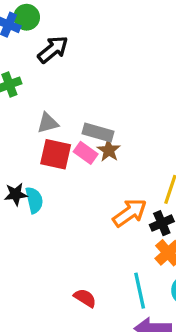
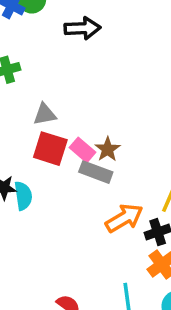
black arrow: (53, 49) -> (82, 28), moved, turned 32
gray rectangle: (98, 132) -> (96, 172), moved

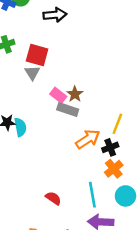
gray triangle: (45, 114) -> (32, 73), turned -49
red square: (50, 149) -> (37, 55), moved

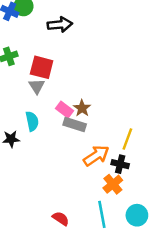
cyan semicircle: (20, 127) -> (32, 121), moved
black cross: (110, 147) -> (120, 164), turned 35
orange cross: (114, 169) -> (113, 184), moved

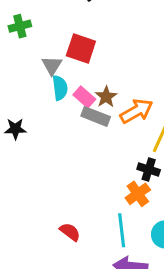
red square: (42, 67) -> (81, 49), moved
cyan semicircle: (32, 121) -> (60, 88), moved
orange arrow: (96, 156) -> (136, 111), moved

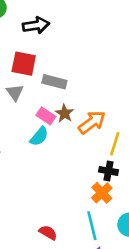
red square: (81, 49) -> (24, 64), moved
cyan semicircle: (60, 88) -> (39, 136), moved, turned 55
gray rectangle: (96, 116) -> (54, 82), moved

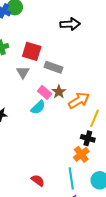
black arrow: (36, 25) -> (70, 24), moved

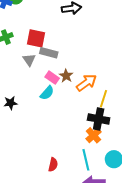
gray rectangle: (54, 67) -> (49, 53), moved
black cross: (88, 138) -> (99, 119), size x1.5
red semicircle: (38, 180) -> (53, 165), turned 72

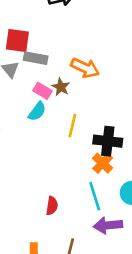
orange arrow: (87, 83) -> (85, 68), moved, turned 65
yellow line: (103, 99) -> (72, 126), moved

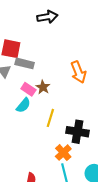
orange arrow: (85, 68) -> (78, 72), moved, turned 40
orange cross: (103, 163) -> (63, 153), moved

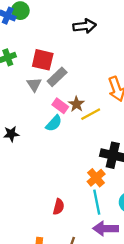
gray rectangle: (25, 63) -> (57, 77), turned -60
yellow line: (50, 118) -> (91, 114), moved, turned 42

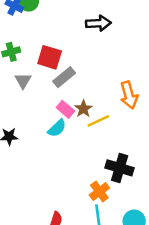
gray triangle: (34, 84) -> (23, 81), moved

